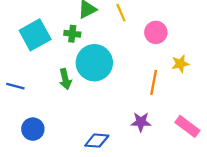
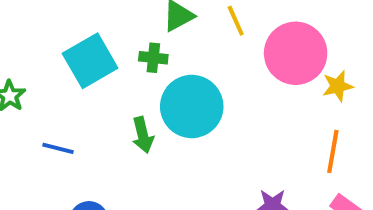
pink circle: (156, 32) -> (296, 53), size x1.6
yellow star: (180, 64) -> (338, 86), moved
orange line: (154, 82) -> (333, 151), moved

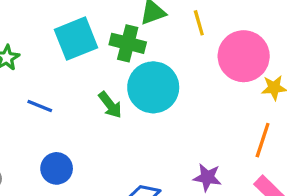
green cross: (153, 58) -> (128, 43), size x1.5
green arrow: (143, 135) -> (110, 105), turned -32

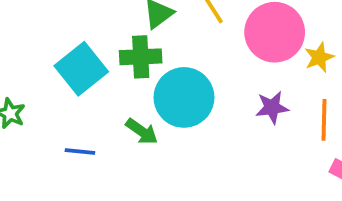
blue line: (40, 106) -> (80, 152), moved
purple star: (207, 177) -> (272, 108), moved

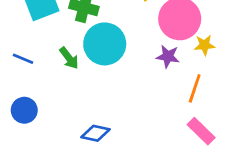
purple star: (272, 108) -> (168, 56), moved

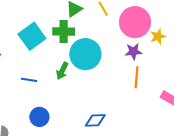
green arrow: (69, 58) -> (62, 71), turned 78
orange line: (195, 88) -> (136, 77), moved

